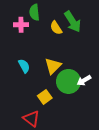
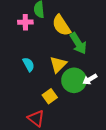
green arrow: (73, 22) -> (78, 43), moved
yellow semicircle: (56, 28) -> (61, 25), size x1.5

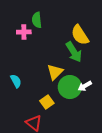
yellow semicircle: (61, 25) -> (80, 35), moved
cyan semicircle: (29, 64) -> (16, 81), moved

